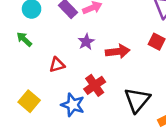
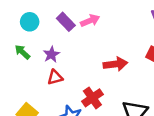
purple star: (86, 42) -> (51, 54), moved

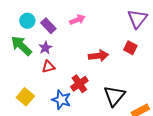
purple rectangle: (66, 22) -> (48, 26), moved
green arrow: (22, 52) -> (21, 46), size x1.6

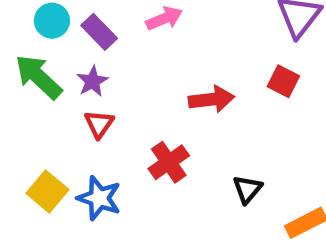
red triangle: (48, 67) -> (99, 124), turned -40
black triangle: (114, 96) -> (247, 189), size x0.6
blue star: (61, 100) -> (99, 198), moved

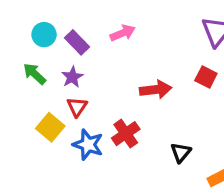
green arrow: (38, 77) -> (35, 74), size x0.7
yellow square: (47, 191) -> (50, 127), moved
blue star: (99, 198) -> (88, 145), moved

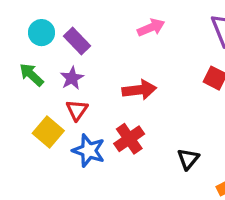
pink arrow: (123, 33) -> (151, 28), moved
red arrow: (156, 90) -> (139, 90), moved

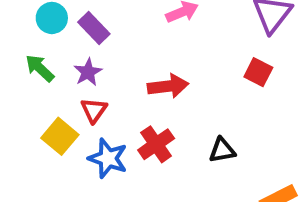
black triangle: (188, 159) -> (222, 150), moved, turned 40

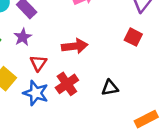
red triangle: (94, 110) -> (38, 63), moved

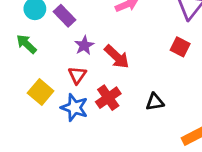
purple star: (23, 37) -> (84, 45), moved
red arrow: (75, 46) -> (117, 57), turned 50

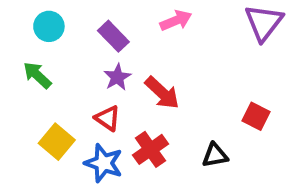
purple rectangle: (65, 16) -> (113, 36), moved
red square: (180, 47) -> (256, 116), moved
red triangle: (77, 75) -> (108, 118), turned -30

